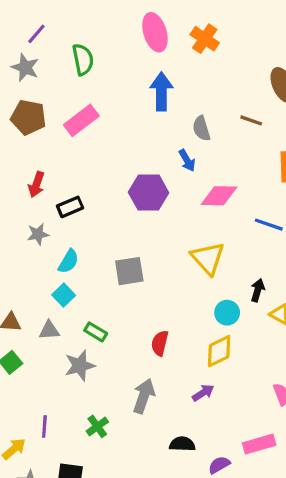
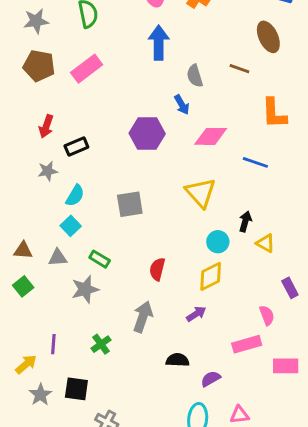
gray star: (25, 68) -> (36, 21), turned -30
pink rectangle: (259, 444) -> (247, 344), moved

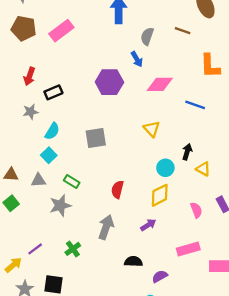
gray semicircle: (195, 76) -> (147, 36), turned 36
yellow triangle: (201, 193) -> (152, 129), size x0.7
pink semicircle: (267, 315) -> (196, 210), moved
purple line: (53, 344) -> (35, 249), turned 49

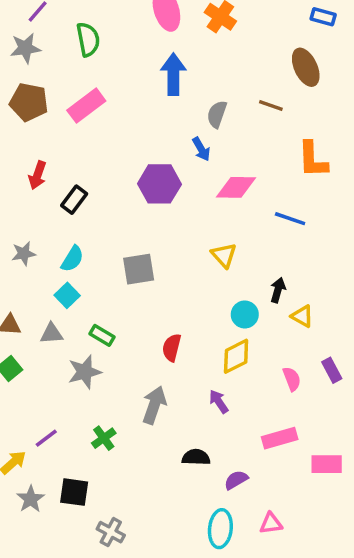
black rectangle: (53, 92) -> (74, 200), turned -30
gray star: (31, 112) -> (24, 254), moved
purple arrow: (148, 225) -> (219, 402), turned -91

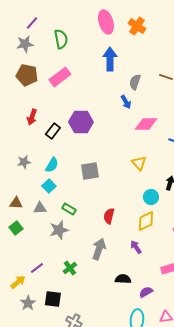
purple hexagon: (159, 184) -> (81, 122), moved

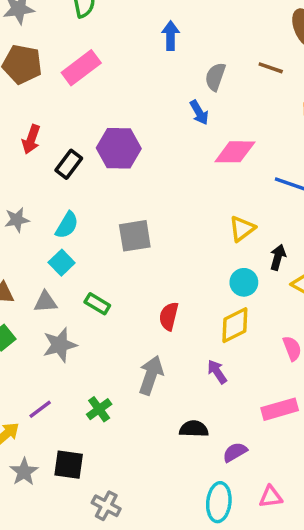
blue arrow: (110, 59) -> (171, 36), size x0.7
yellow triangle: (139, 163) -> (242, 229), moved, turned 35
gray star: (59, 230) -> (60, 345), moved

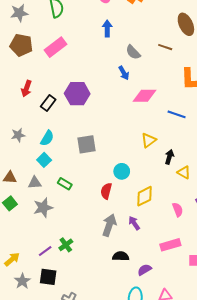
gray semicircle: (215, 77) -> (133, 52), turned -63
cyan circle: (244, 282) -> (122, 171), moved
gray arrow: (151, 375) -> (109, 225), moved
purple line: (40, 409) -> (45, 251), moved

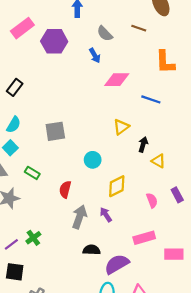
purple hexagon: (77, 94) -> (54, 41), moved
red semicircle: (106, 191) -> (65, 189), moved
purple semicircle: (144, 270) -> (117, 264), size x1.6

